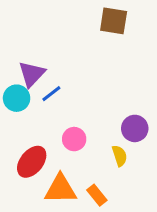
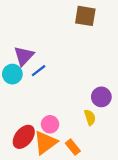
pink circle: (74, 139) -> (50, 124), moved
red ellipse: (32, 162) -> (24, 137), moved
orange triangle: (60, 189) -> (45, 143), turned -35

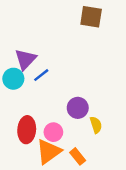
purple circle: (101, 97) -> (78, 108), moved
red ellipse: (24, 137) -> (27, 130), moved, turned -35

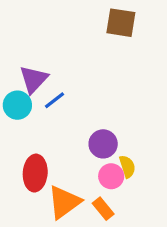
pink circle: (53, 132) -> (111, 176), moved

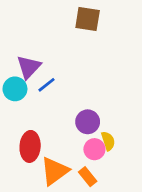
brown square: (121, 23) -> (88, 19), moved

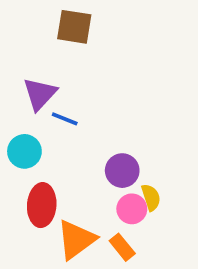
brown square: (88, 19) -> (74, 27), moved
blue line: (46, 85) -> (65, 119), turned 60
cyan circle: (15, 89) -> (24, 151), moved

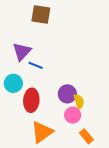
yellow semicircle: (151, 197) -> (79, 101), moved
red ellipse: (42, 205) -> (31, 100), moved
orange rectangle: (122, 247) -> (86, 136), moved

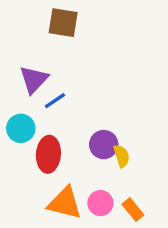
blue line: (36, 65) -> (55, 101), turned -56
pink circle: (73, 115) -> (100, 203), moved
orange triangle: (42, 132) -> (65, 203), turned 50

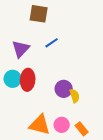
blue line: (55, 101) -> (52, 43), moved
red ellipse: (48, 154) -> (28, 80), moved

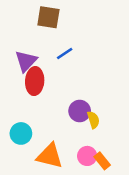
cyan circle: (13, 79) -> (21, 133), moved
red ellipse: (28, 80) -> (35, 81), moved
pink circle: (62, 125) -> (87, 156), moved

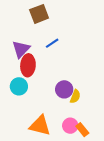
brown square: (48, 17) -> (39, 14), turned -30
yellow semicircle: (93, 120) -> (75, 96), turned 40
cyan circle: (21, 133) -> (19, 86), moved

